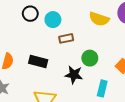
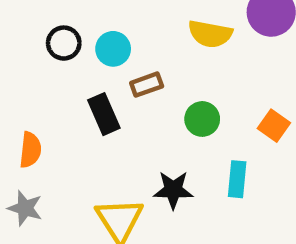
black rectangle: (38, 61) -> (104, 114), moved, turned 60
black star: (74, 75) -> (173, 190), moved

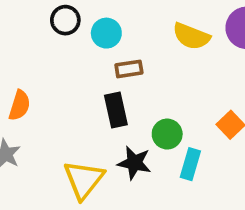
black rectangle: (104, 114) -> (116, 110), moved
green circle: (202, 119) -> (167, 134), moved

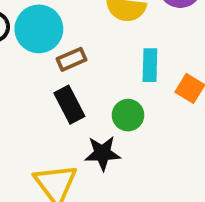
cyan circle: (106, 33) -> (39, 29), size x1.5
cyan rectangle: (190, 164) -> (150, 65), moved

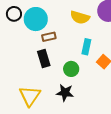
black star: (102, 153) -> (65, 93), moved

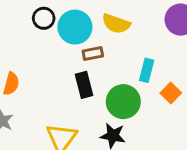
yellow semicircle: (80, 17) -> (116, 24), moved
green circle: (71, 69) -> (123, 102), size x1.5

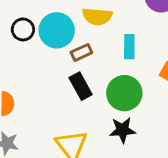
cyan rectangle: (147, 70) -> (129, 47), moved

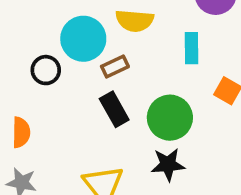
black circle: (23, 29) -> (46, 70), moved
cyan rectangle: (129, 47) -> (191, 48), moved

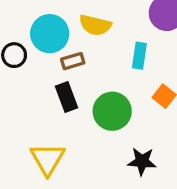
black star: (168, 164) -> (142, 161), moved

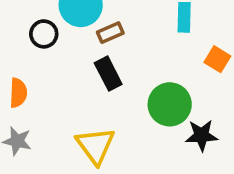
green circle: (112, 111) -> (170, 104), moved

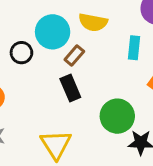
brown rectangle: (110, 33) -> (74, 56), turned -30

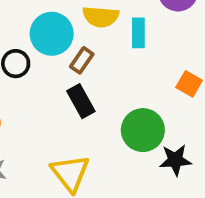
cyan rectangle: (134, 48) -> (138, 33), moved

